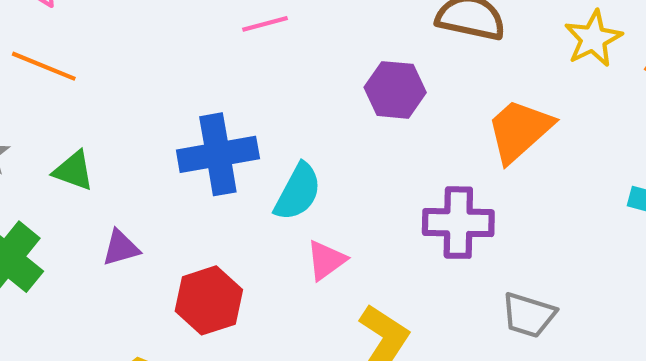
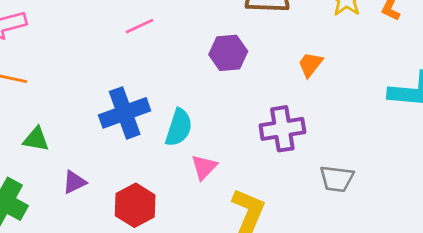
orange trapezoid: (519, 130) -> (310, 64), size x0.6

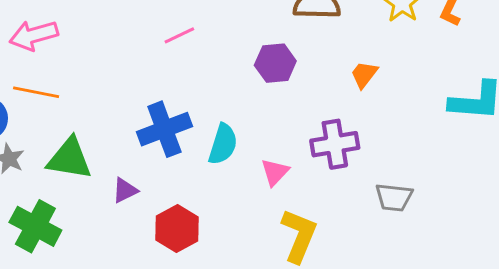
green triangle: (36, 139) -> (69, 159), size x1.6
pink triangle: (204, 167) -> (275, 172), moved
purple triangle: (74, 182) -> (125, 190), moved

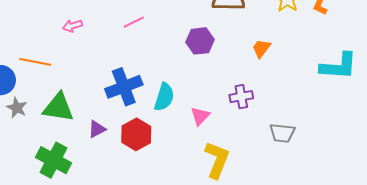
pink arrow: (34, 35) -> (72, 26), moved, size x0.6
purple cross: (335, 144) -> (241, 97), size x0.7
green cross: (35, 226) -> (54, 160), moved
red hexagon: (177, 229) -> (136, 134), moved

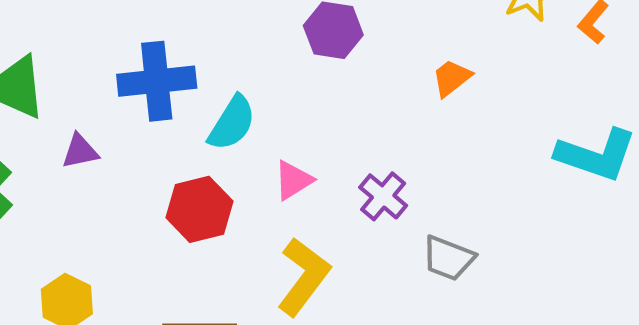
purple cross: (241, 97) -> (383, 196), moved, turned 35
red hexagon: (136, 134) -> (199, 209), moved

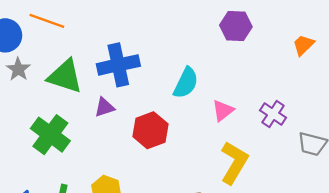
blue cross: (157, 81) -> (118, 65), moved
red hexagon: (199, 209) -> (150, 130), moved

